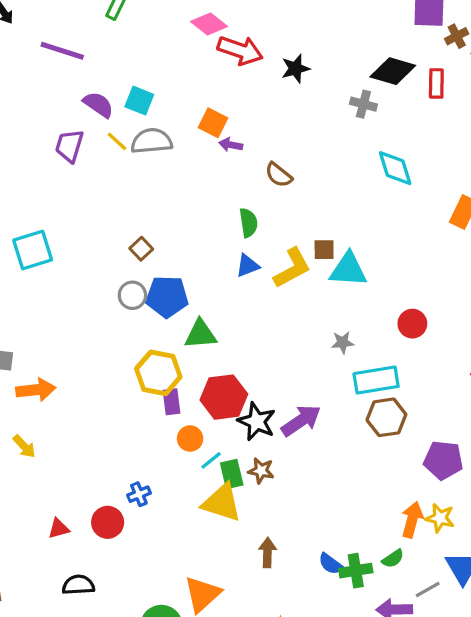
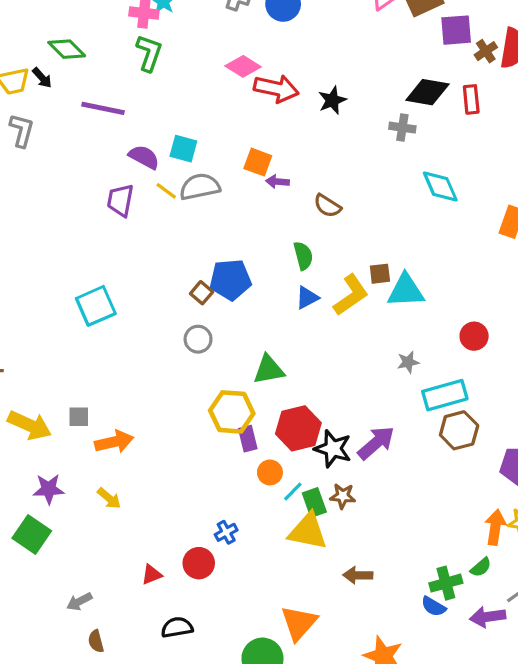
blue pentagon: (167, 297) -> (230, 280), moved
brown arrow: (267, 553) -> (358, 575), turned -84
blue semicircle: (331, 564) -> (434, 606), moved

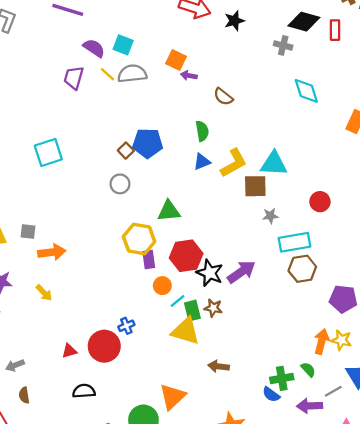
brown square: (380, 274) -> (255, 186), moved, size x1.5
red circle: (199, 563) -> (104, 346), size x1.4
green semicircle: (481, 567) -> (308, 370), turned -98

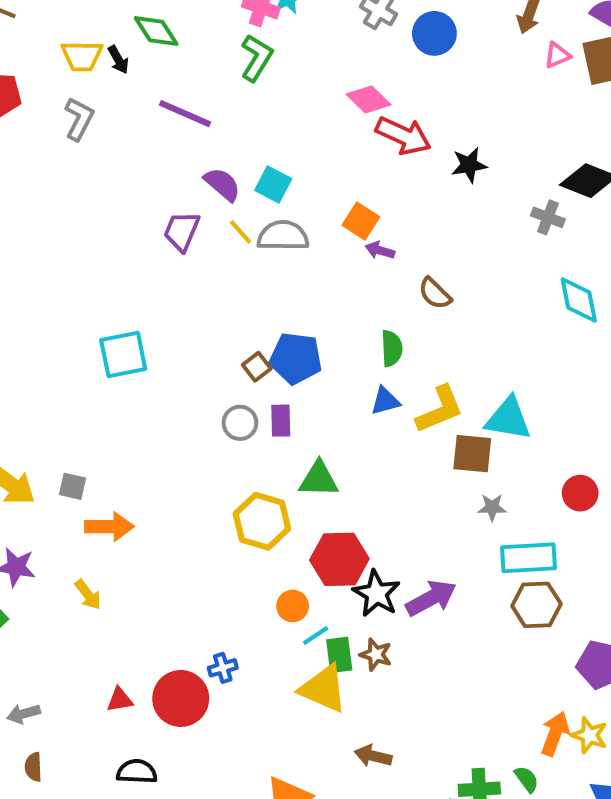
purple rectangle: (149, 260) -> (281, 421), moved

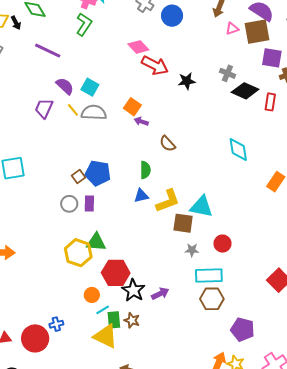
gray cross: (548, 217) -> (227, 73), moved
green triangle: (319, 479) -> (96, 242), moved
red circle: (580, 493) -> (223, 244), moved
purple arrow: (431, 598) -> (160, 294), size x0.7

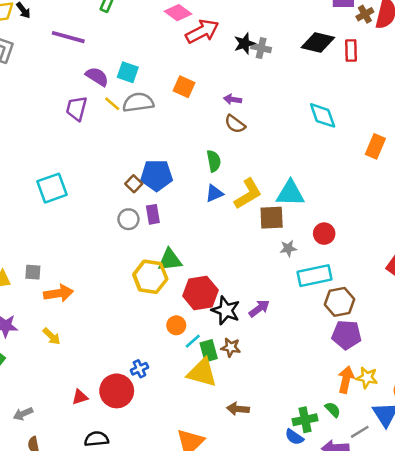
red arrow: (155, 65) -> (202, 31), turned -44
gray cross: (227, 73) -> (261, 48), moved
purple arrow: (141, 121) -> (233, 99), moved
brown hexagon: (212, 299) -> (340, 302), moved
purple pentagon: (243, 329) -> (347, 335), moved

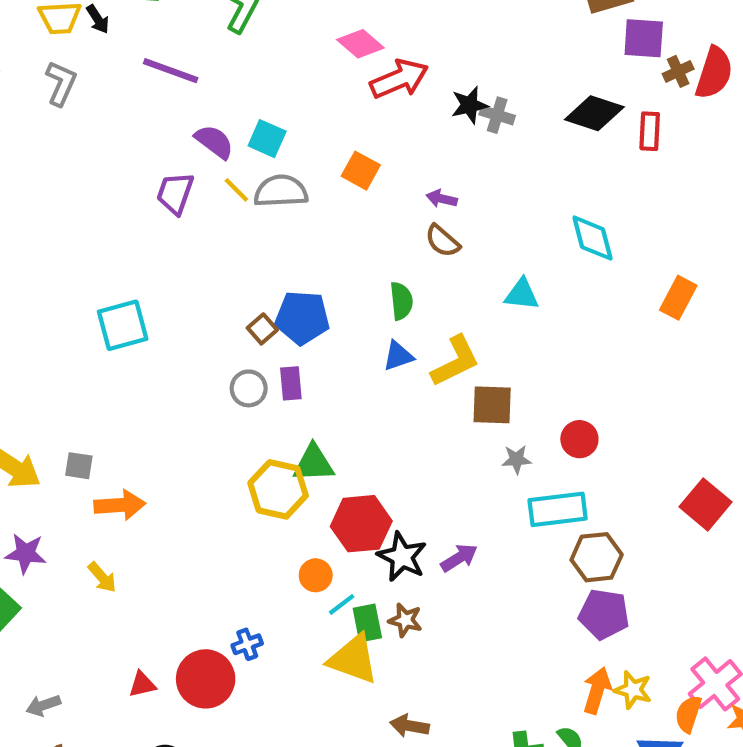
cyan triangle: (290, 193) -> (522, 294), moved, size x0.7

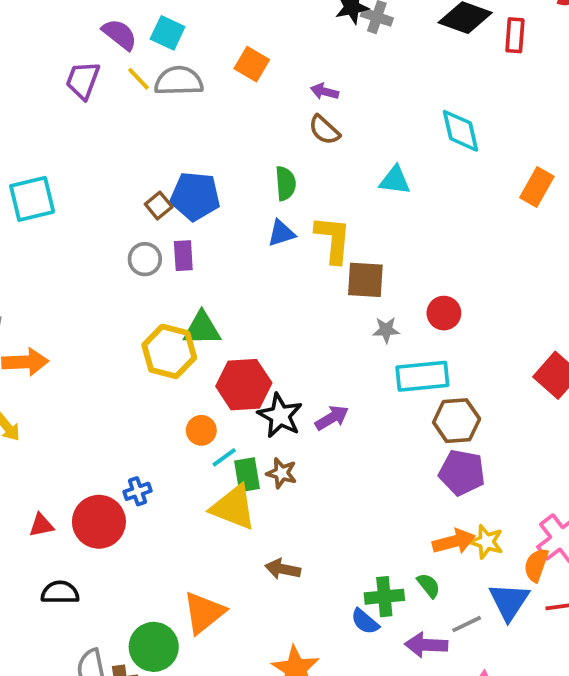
yellow L-shape: (455, 361) -> (333, 239), turned -60
orange arrow: (597, 690) -> (454, 541), turned 57

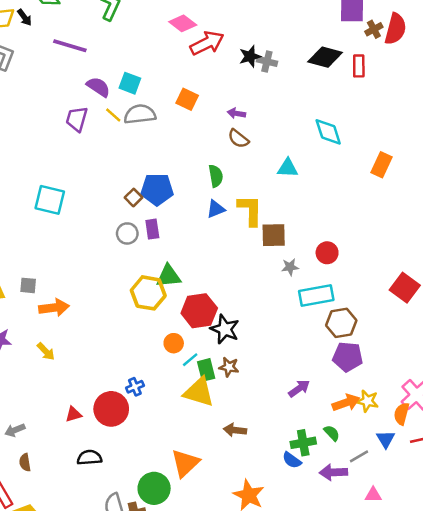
cyan square: (32, 199) -> (50, 200), turned 32
purple arrow: (332, 418) -> (299, 388), moved
blue triangle: (509, 601) -> (386, 439), size x0.7

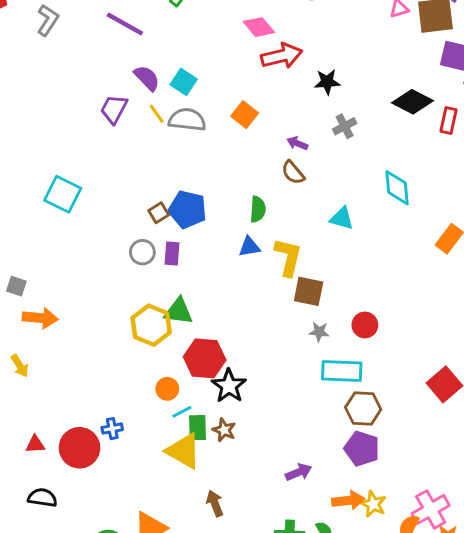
gray cross: (267, 61) -> (345, 126), moved, turned 36
brown arrow: (235, 430) -> (215, 503), turned 50

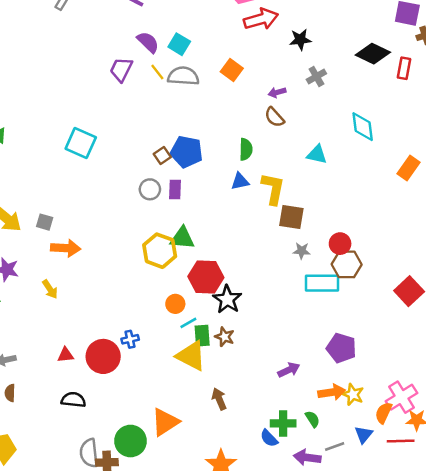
purple arrow: (297, 143) -> (277, 92), turned -35
brown hexagon: (363, 408) -> (347, 264), moved

